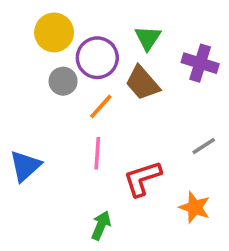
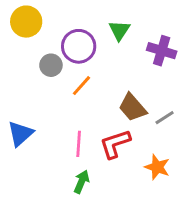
yellow circle: (54, 32) -> (26, 22), moved
brown trapezoid: (142, 83) -> (132, 107), moved
pink line: (97, 153) -> (79, 144), moved

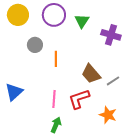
purple circle: (79, 46) -> (54, 15), moved
orange line: (82, 86) -> (56, 59), turned -42

